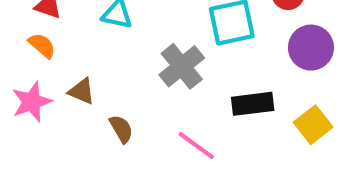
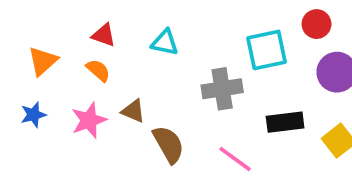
gray cross: (182, 66) -> (222, 89), turned 30
brown semicircle: (121, 129) -> (168, 144), size x1.5

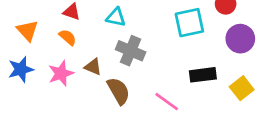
orange triangle: (43, 61) -> (27, 31), turned -30
gray cross: (222, 89) -> (131, 51), moved, turned 32
blue star: (33, 115) -> (21, 69), size x1.4

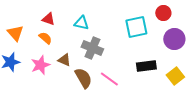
pink line: (167, 102) -> (109, 79), moved

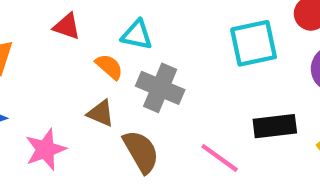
orange semicircle: (45, 38) -> (109, 67), moved
pink star: (40, 65) -> (45, 149), moved
pink line: (109, 79) -> (220, 158), moved

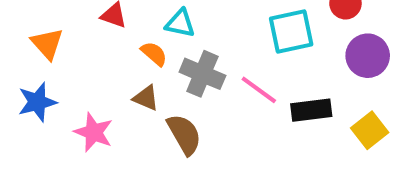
pink star: (45, 149) -> (94, 132), turned -30
pink line: (220, 158) -> (259, 90), moved

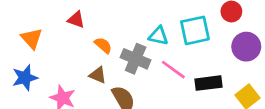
cyan triangle: (180, 23) -> (158, 36), moved

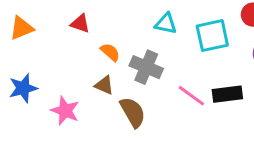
cyan triangle: (158, 36) -> (166, 24), moved
orange triangle: (32, 39) -> (22, 28), moved, turned 50
pink line: (173, 70) -> (191, 96), moved

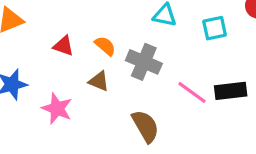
red triangle: (80, 24) -> (63, 46), moved
cyan square: (212, 36) -> (215, 28), size x0.7
brown semicircle: (133, 112) -> (145, 126), moved

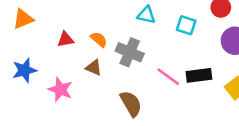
cyan square: (215, 28) -> (186, 25), turned 30
red triangle: (63, 46) -> (65, 39), turned -30

